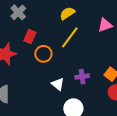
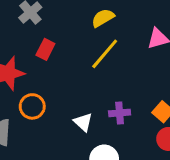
orange circle: (43, 54) -> (32, 106), moved

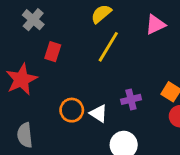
orange circle: (32, 106) -> (72, 110), moved

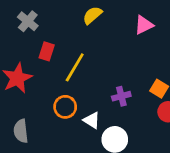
yellow line: (108, 47) -> (75, 67), moved
white triangle: (99, 113) -> (92, 120), moved

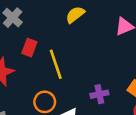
yellow line: (75, 67) -> (56, 64), turned -52

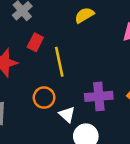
purple cross: (99, 94) -> (99, 96), size x1.5

